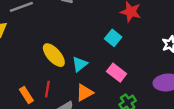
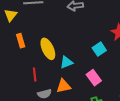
red line: (47, 89) -> (35, 74), turned -32
orange rectangle: (26, 95) -> (21, 41), moved

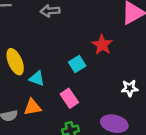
cyan triangle: (66, 62) -> (37, 79), turned 40

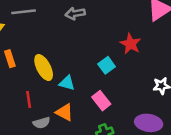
orange triangle: (32, 107) -> (65, 112), turned 42

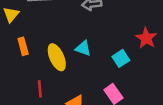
cyan triangle: (67, 83) -> (83, 48), moved

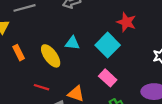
cyan square: (121, 58) -> (108, 45), size x1.5
red line: (40, 89) -> (42, 87), turned -56

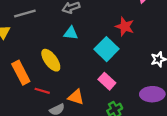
cyan triangle: (72, 43) -> (71, 33), moved
orange rectangle: (19, 53) -> (21, 73), moved, size x1.5

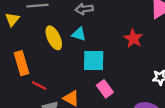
cyan square: (107, 49) -> (94, 61), moved, turned 35
yellow ellipse: (51, 60) -> (54, 38), moved

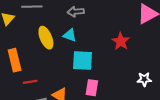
red line: (39, 85) -> (30, 82), turned -40
pink rectangle: (105, 89) -> (92, 88), turned 42

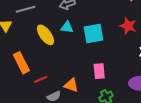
red star: (121, 41) -> (128, 26), moved
cyan square: (82, 61) -> (93, 33), moved

